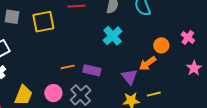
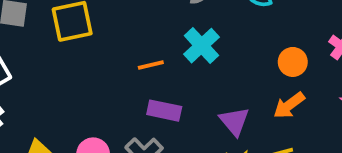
orange arrow: (148, 63) -> (289, 105), moved
orange line: (68, 67) -> (151, 65), moved

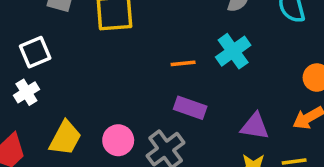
purple triangle: (234, 121) -> (255, 126), turned -48

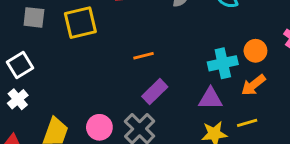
cyan cross: (233, 51) -> (223, 63), moved, turned 32
purple rectangle: (190, 108) -> (155, 92), turned -55

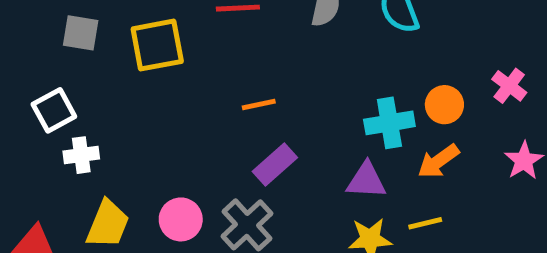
white cross: (18, 99) -> (81, 155), moved, turned 30

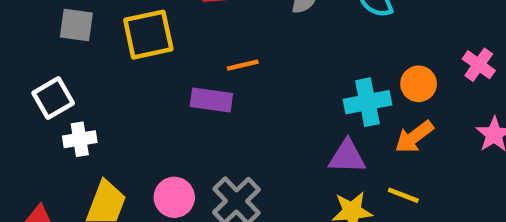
orange line: (259, 104) -> (243, 65), moved
purple rectangle: (275, 164) -> (211, 100), moved, turned 51
yellow line: (425, 223) -> (403, 195), turned 36

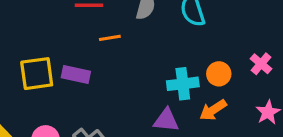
yellow square: (148, 35) -> (37, 74), moved
orange line: (243, 65) -> (110, 38), moved

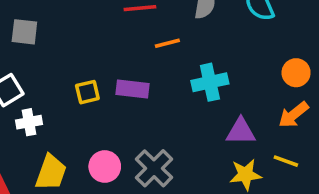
yellow square: (37, 74) -> (87, 92), size x0.6
cyan cross: (183, 84) -> (210, 82), moved

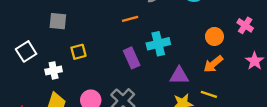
gray square: (24, 32) -> (58, 21), moved
purple rectangle: (132, 89) -> (132, 58), moved, turned 60
white cross: (29, 122) -> (54, 70), moved

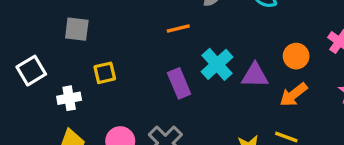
cyan cross: (158, 44) -> (217, 64), turned -30
purple triangle: (179, 76) -> (255, 75), moved

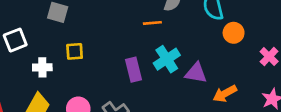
orange line: (178, 28) -> (152, 23), moved
orange circle: (296, 56) -> (234, 33), moved

